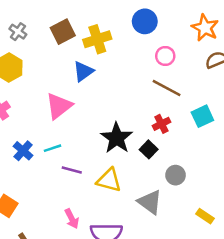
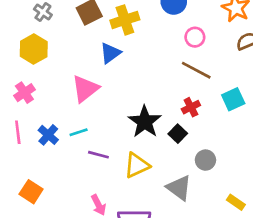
yellow triangle: (109, 180) -> (137, 165), turned -40

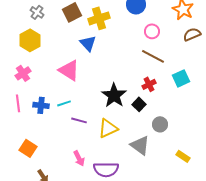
blue triangle: (110, 53) -> (88, 43), turned -36
pink triangle: (85, 89) -> (69, 70), turned -50
blue cross: (48, 135) -> (41, 105), turned -35

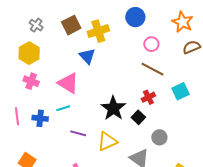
pink cross: (23, 73) -> (31, 81), moved, turned -35
cyan line: (64, 103) -> (63, 108), moved

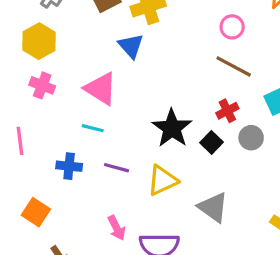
cyan line: (63, 108) -> (93, 128), turned 32
blue cross: (40, 118) -> (69, 166), moved
gray circle: (159, 137) -> (251, 138), moved

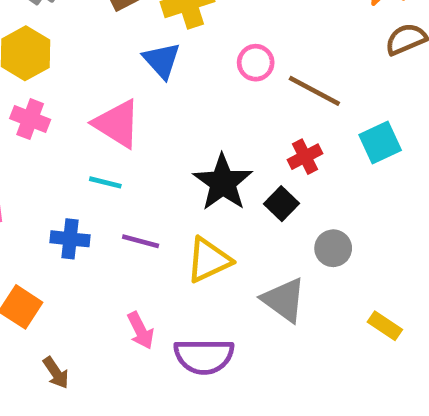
pink circle: (232, 27) -> (256, 63), moved
gray circle: (251, 138) -> (333, 248), moved

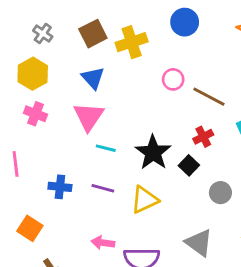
blue triangle: (162, 60) -> (93, 78), moved
pink triangle: (117, 124) -> (89, 117), turned 32
cyan line: (105, 182) -> (106, 148), moved
gray triangle: (284, 300) -> (199, 243), moved
pink arrow: (141, 330) -> (103, 243), turned 125

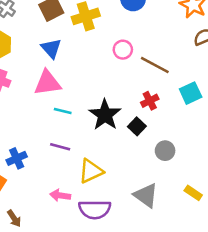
pink triangle: (89, 117) -> (47, 83), turned 48
blue cross: (60, 187) -> (17, 158), moved, turned -30
yellow triangle: (144, 200) -> (91, 171), moved

